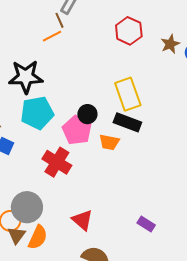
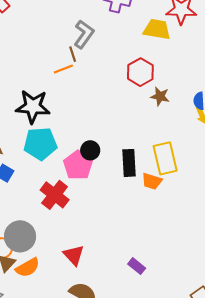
brown star: (170, 44) -> (160, 96), moved, turned 30
yellow rectangle: (128, 94) -> (165, 158), moved
black rectangle: (127, 122) -> (129, 163), turned 60
orange trapezoid: (109, 142) -> (152, 181), moved
orange semicircle: (38, 237) -> (28, 267), turned 30

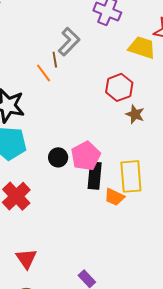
orange line: (63, 69) -> (44, 73), turned 66
pink pentagon: (78, 165) -> (86, 156), moved

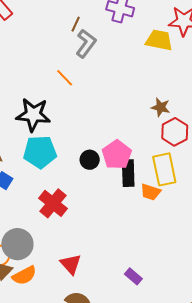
brown line: (55, 60) -> (76, 24), moved, turned 42
red hexagon: (119, 87) -> (175, 132), moved

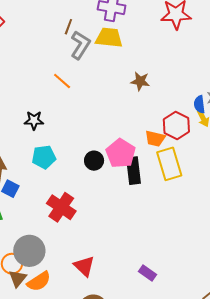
yellow trapezoid: (159, 40) -> (109, 38), moved
brown star: (161, 107) -> (140, 81), moved
black star: (33, 115) -> (34, 120), size x0.6
cyan pentagon: (40, 152) -> (44, 157), size x0.7
orange trapezoid: (150, 192) -> (155, 139), moved

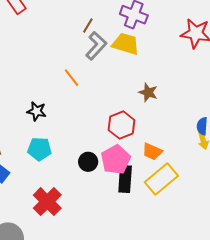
red hexagon: (176, 125) -> (121, 125), moved
yellow rectangle: (169, 164) -> (161, 179), turned 56

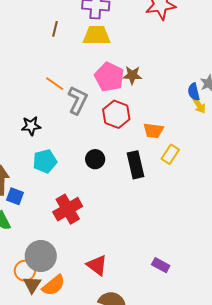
gray L-shape: (96, 46) -> (78, 100), moved
pink pentagon: (116, 160) -> (109, 77), moved
yellow rectangle: (161, 179) -> (170, 154), size x0.6
red cross: (47, 202) -> (68, 209), turned 32

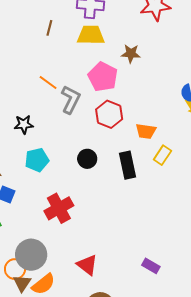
brown star: (132, 75) -> (131, 54), moved

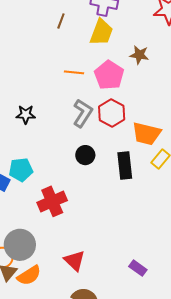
yellow trapezoid: (91, 35) -> (101, 32), turned 104
orange line: (48, 83) -> (74, 72), moved, turned -36
gray L-shape: (71, 100) -> (83, 113), moved
orange trapezoid: (146, 131) -> (146, 134), size x1.4
cyan pentagon: (37, 160) -> (21, 170), moved

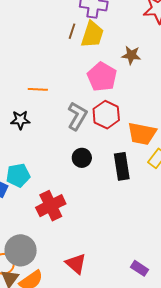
brown line: (61, 21) -> (72, 31), moved
orange line: (74, 72) -> (38, 89), moved

